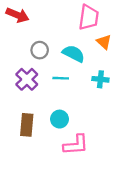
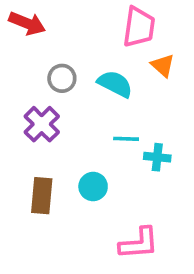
cyan line: (61, 78) -> (126, 139), moved
cyan cross: (100, 79) -> (157, 157), moved
pink L-shape: (76, 145) -> (139, 243), moved

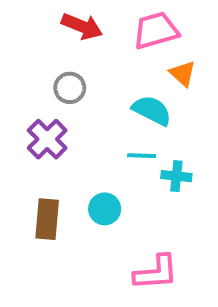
red arrow: (27, 23) -> (82, 26), moved
pink trapezoid: (139, 27) -> (156, 30), turned -114
cyan semicircle: (115, 84) -> (152, 110), moved

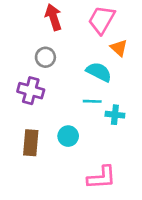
red arrow: (82, 26) -> (53, 17), turned -130
pink trapezoid: (156, 30) -> (102, 20), turned -44
purple cross: (47, 139) -> (31, 91), turned -30

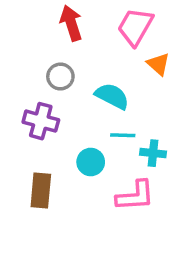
cyan semicircle: (99, 72) -> (112, 96), moved
cyan circle: (68, 136) -> (91, 162), moved
pink L-shape: (102, 178) -> (135, 196), moved

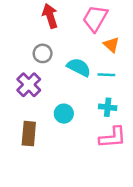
purple cross: (41, 121) -> (29, 85), turned 30
cyan line: (123, 135) -> (106, 75), moved
pink L-shape: (135, 196) -> (113, 137), moved

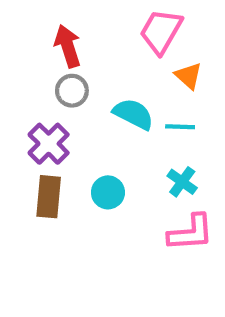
red arrow: (50, 16) -> (68, 46), moved
cyan cross: (108, 107) -> (182, 182), turned 30
brown rectangle: (29, 134) -> (49, 197), moved

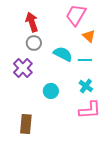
brown rectangle: (49, 197) -> (26, 124), moved

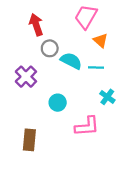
gray circle: (34, 43) -> (50, 48), moved
cyan cross: (86, 86) -> (107, 97), moved
pink L-shape: (90, 110) -> (87, 126), moved

